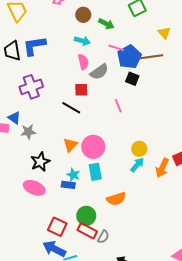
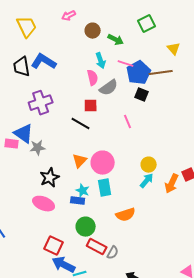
cyan arrow: (82, 41) -> (101, 61), moved, turned 56
blue L-shape: (34, 46) -> (44, 62), turned 40
blue triangle: (14, 118) -> (24, 134), size x1.5
green circle: (86, 216) -> (86, 227), moved
red square: (57, 227) -> (54, 246), moved

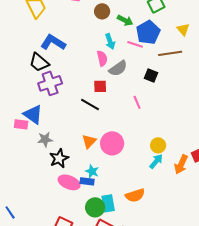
black trapezoid: (22, 67) -> (39, 62), moved, turned -40
blue pentagon: (139, 73) -> (148, 32), moved
gray star: (38, 148) -> (45, 139), moved
cyan rectangle: (105, 188) -> (108, 203), moved
pink ellipse: (44, 204) -> (69, 182), moved

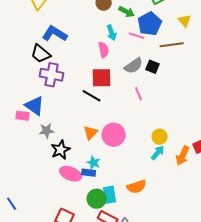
gray semicircle: (118, 68) -> (134, 66), moved
purple cross: (50, 83) -> (52, 75), turned 30
red square: (100, 86) -> (102, 78), size x1.5

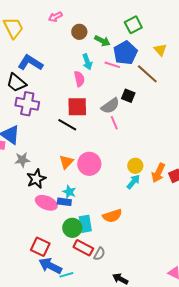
brown line: (172, 45) -> (147, 74), turned 50
gray semicircle: (134, 66) -> (110, 106), moved
orange arrow: (183, 156) -> (158, 173), moved

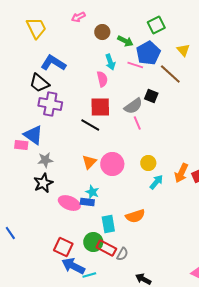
yellow circle: (135, 166) -> (148, 163), moved
black star: (36, 179) -> (43, 183), moved
green circle: (72, 228) -> (93, 242), moved

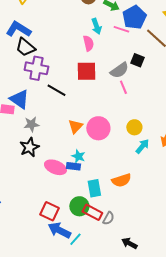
blue L-shape: (53, 63) -> (18, 29), moved
black line: (90, 125) -> (56, 90), moved
cyan line: (89, 275) -> (75, 239), turned -32

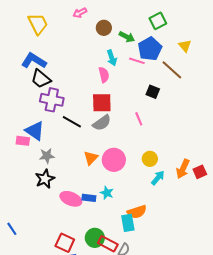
gray semicircle: (119, 70) -> (102, 123), moved
cyan star: (78, 156) -> (107, 193), moved
cyan rectangle: (94, 188) -> (128, 223), moved

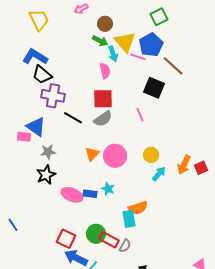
green arrow: (127, 37) -> (100, 41), moved
yellow triangle: (185, 46) -> (125, 42), moved, size x1.6
black square: (153, 92) -> (154, 88), size x1.5

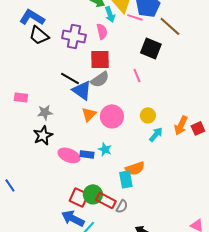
purple cross: (53, 96) -> (74, 36), moved
blue triangle: (36, 127) -> (82, 90), moved
red square: (66, 239) -> (79, 197), moved

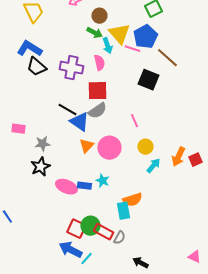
pink line: (137, 75) -> (134, 121), moved

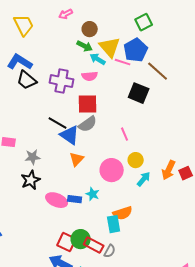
cyan arrow: (107, 46) -> (98, 59), turned 140
pink semicircle: (99, 63) -> (90, 76), turned 98
pink circle: (109, 148) -> (112, 170), moved

